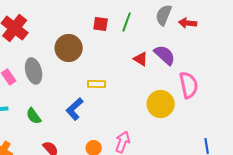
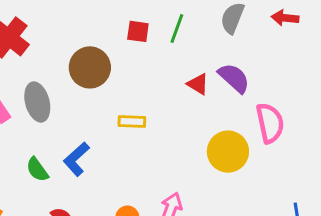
red arrow: (188, 23) -> (285, 18), moved
blue L-shape: (75, 109) -> (76, 159), moved

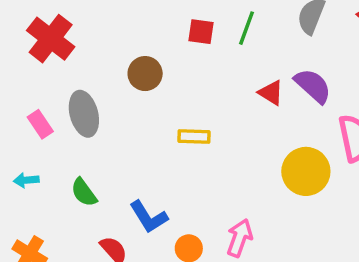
brown circle: (90, 67) -> (145, 74), size x0.7
blue L-shape: (76, 159) -> (149, 217), moved, turned -80

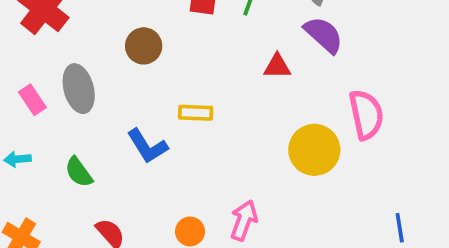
purple semicircle: (313, 86) -> (324, 35), moved
red triangle: (271, 93) -> (277, 66), turned -32
blue L-shape: (149, 217) -> (147, 146), moved

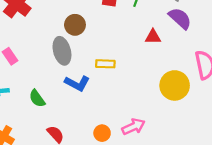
gray ellipse: (79, 89) -> (62, 51), moved
blue L-shape: (147, 146) -> (77, 83), turned -30
pink arrow: (244, 220) -> (133, 127), turned 45

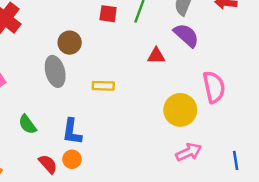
blue L-shape: (77, 83) -> (72, 132), moved, turned 70
pink arrow: (133, 127) -> (189, 152), moved
orange circle: (102, 133) -> (72, 159), moved

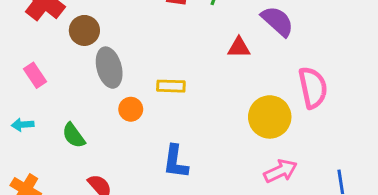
brown circle: (70, 43) -> (84, 30), moved
blue L-shape: (72, 132) -> (176, 162), moved
orange circle: (72, 159) -> (131, 109), moved

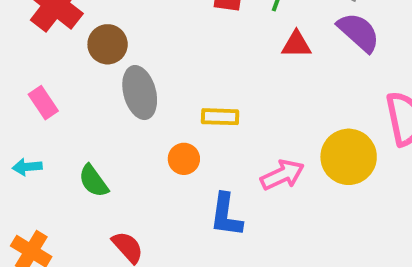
red triangle: (239, 47) -> (296, 44), moved
orange circle: (131, 109) -> (184, 159), moved
pink arrow: (281, 171) -> (282, 175), moved

